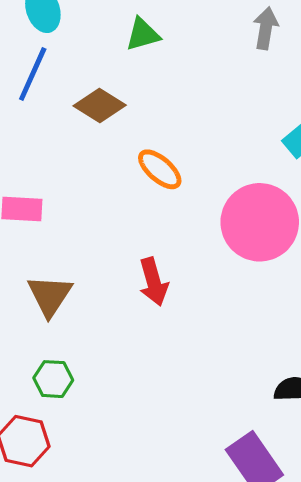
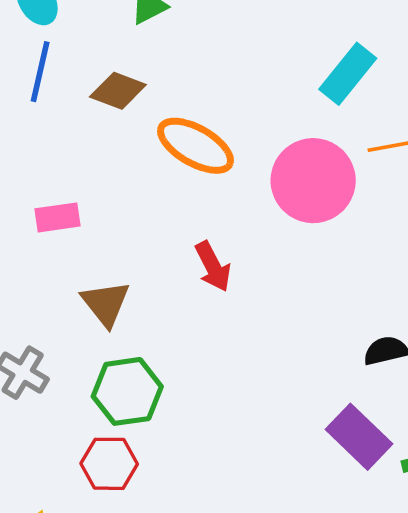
orange ellipse: (160, 169) -> (196, 146), size x1.5
green hexagon: (53, 379) -> (127, 391), size x1.6

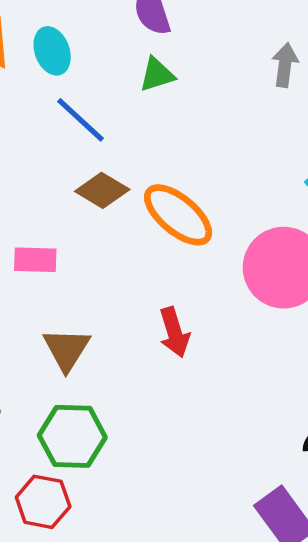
blue line: (40, 72) -> (81, 120), moved, turned -70
brown diamond: (118, 91) -> (102, 190), moved

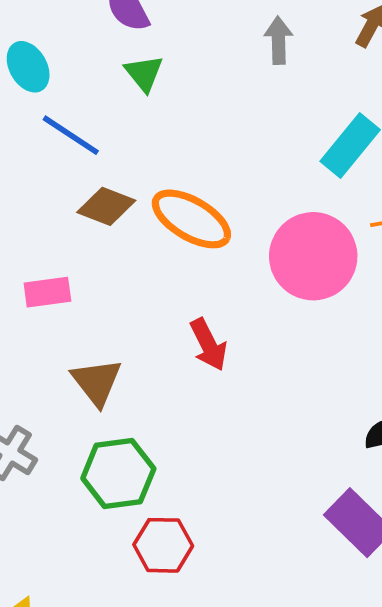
green triangle: (157, 75) -> (144, 73), turned -42
red hexagon: (43, 502) -> (163, 545), moved

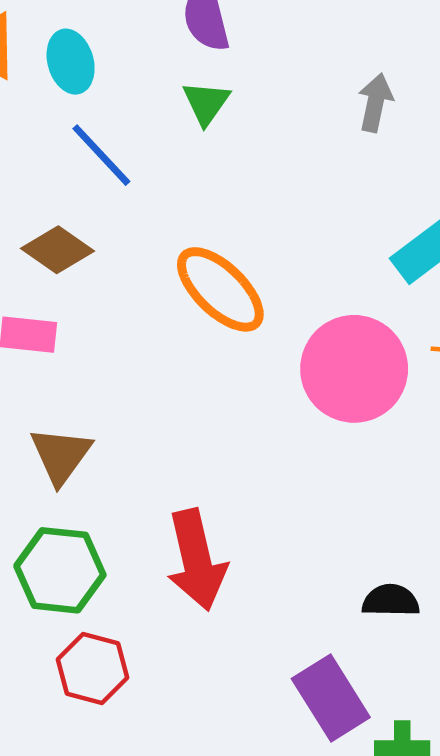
brown diamond: (106, 206) -> (58, 250), moved
red arrow: (208, 345) -> (196, 560), moved, size x1.5

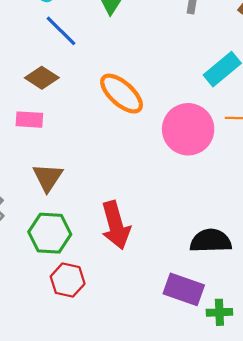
black semicircle: (391, 601) -> (211, 241), size x1.5
purple rectangle: (331, 698) -> (184, 289), turned -36

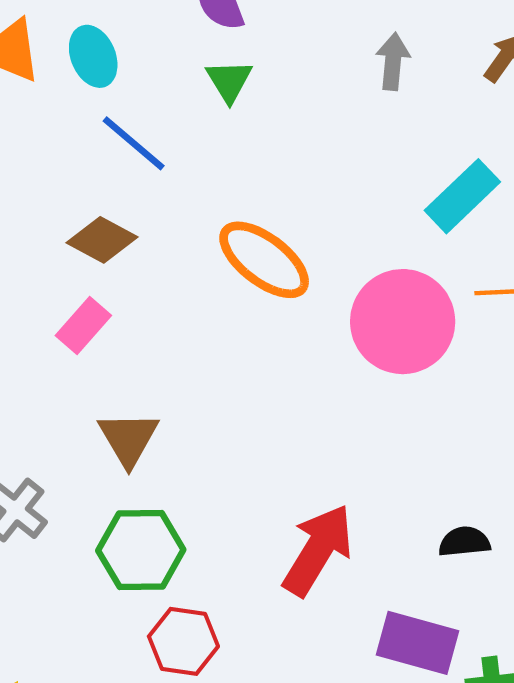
pink rectangle: (29, 120) -> (83, 325), turned -48
red arrow: (116, 225) -> (318, 550), moved, turned -129
black semicircle: (211, 241) -> (464, 542), size x0.6

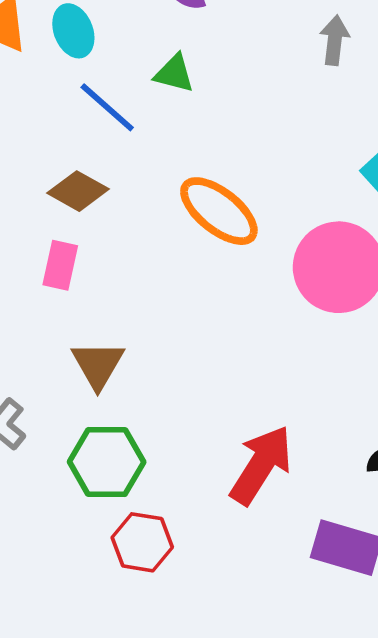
green triangle: (229, 81) -> (174, 73), moved, turned -45
pink rectangle: (83, 325) -> (60, 265), turned -30

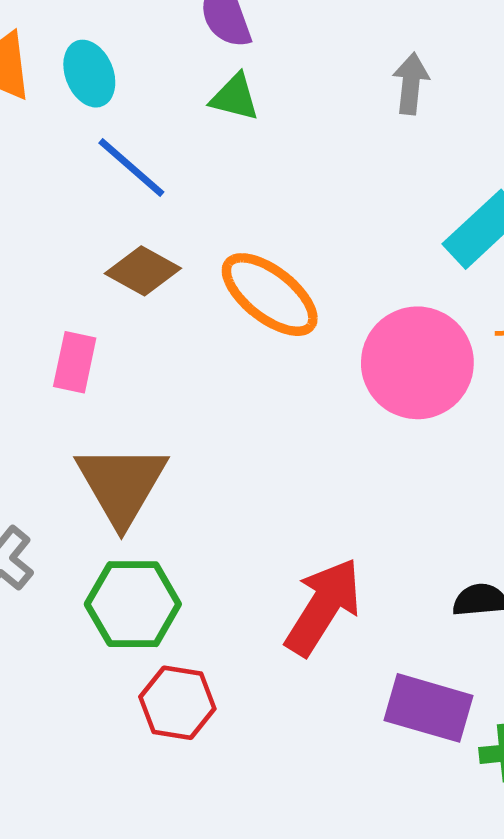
green triangle: (174, 73) -> (235, 97), moved
brown diamond: (78, 191) -> (143, 271), moved
brown triangle: (98, 365) -> (121, 484), size x1.4

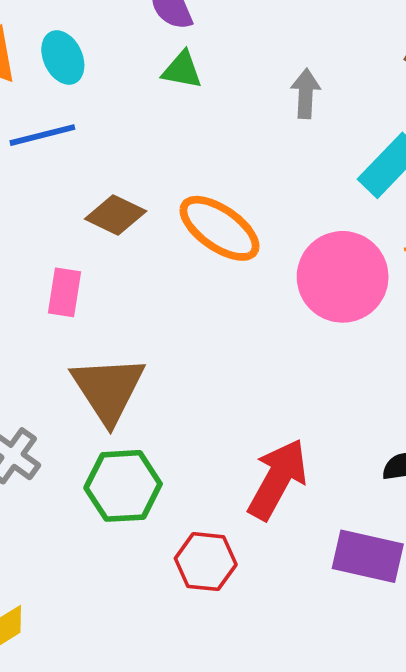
gray arrow: (411, 84) -> (306, 94), moved
blue line: (131, 168) -> (42, 135), moved, turned -52
red hexagon: (177, 703) -> (206, 562), moved

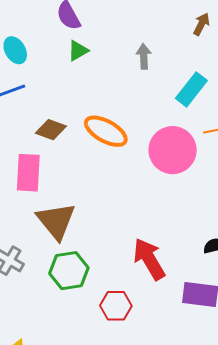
green triangle: (182, 70) -> (78, 51), turned -35
pink rectangle: (65, 292) -> (28, 173), size x1.5
red arrow: (277, 479) -> (149, 259), turned -54

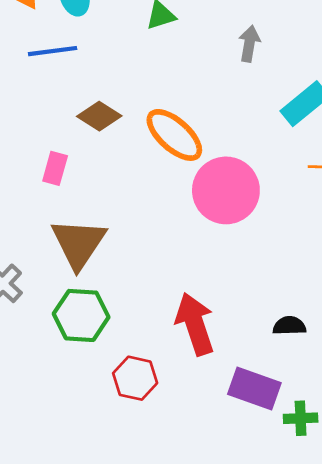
pink circle: (173, 150) -> (226, 190), moved
pink rectangle: (28, 173) -> (55, 168), size x0.6

